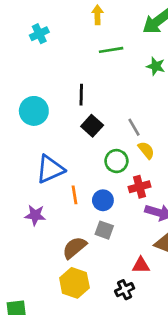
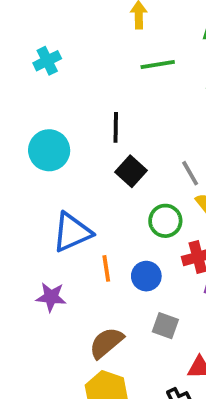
cyan cross: (39, 34) -> (47, 61), moved
gray square: (104, 230) -> (165, 326), moved

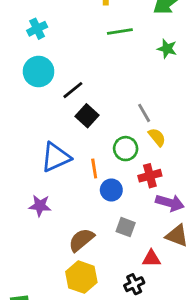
black line: (116, 127) -> (73, 90), moved, turned 50
cyan circle: (49, 150) -> (39, 72), moved
black square: (131, 171) -> (87, 116), moved
orange line: (106, 268) -> (94, 169), moved

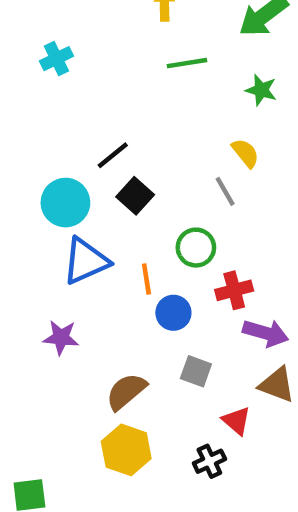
cyan circle: (39, 72) -> (65, 203), moved
yellow semicircle: (157, 137) -> (245, 153), moved
red triangle: (151, 258) -> (236, 421), turned 42

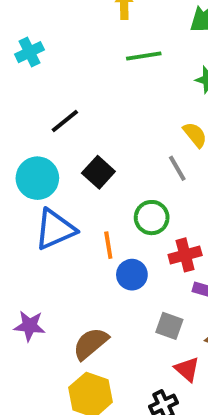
black line: (113, 155) -> (65, 121), moved
purple star: (61, 337) -> (30, 326), moved
gray square: (196, 371) -> (169, 326), moved

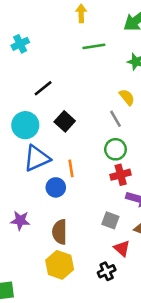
green circle: (152, 218) -> (115, 149), moved
blue circle: (132, 275) -> (56, 187), moved
brown semicircle: (91, 344) -> (60, 232), turned -50

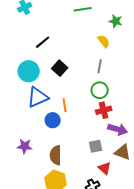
yellow semicircle: (127, 97) -> (104, 41), moved
gray line: (115, 119) -> (100, 66), turned 40
gray square: (110, 220) -> (96, 146), turned -32

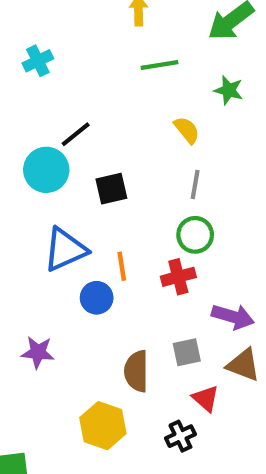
yellow semicircle: (104, 41) -> (187, 130), moved
black square: (60, 68) -> (111, 189), turned 35
cyan circle: (29, 71) -> (46, 170), moved
red cross: (104, 110) -> (178, 277), moved
brown semicircle: (56, 155) -> (136, 371), moved

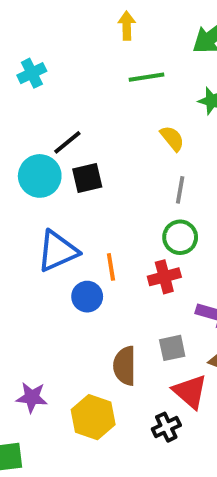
black square: (111, 189) -> (87, 178), moved
purple star: (38, 352) -> (32, 397), moved
red triangle: (206, 398) -> (190, 391), size x1.4

